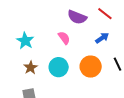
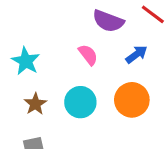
blue arrow: (102, 38) -> (136, 54), moved

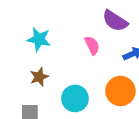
cyan star: (26, 61) -> (39, 39), turned -30
cyan circle: (80, 102) -> (75, 98), moved

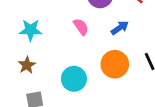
brown star: (39, 77) -> (27, 65), moved

